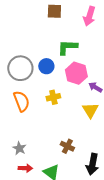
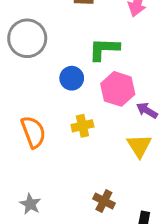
gray circle: (20, 68) -> (27, 38), moved

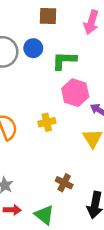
blue circle: (72, 78) -> (33, 48), moved

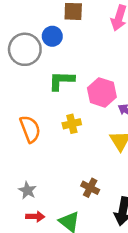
blue circle: (33, 48) -> (52, 36), moved
green L-shape: (64, 61) -> (61, 81), moved

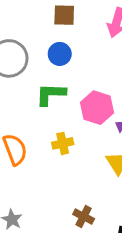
blue circle: (52, 36) -> (60, 54), moved

